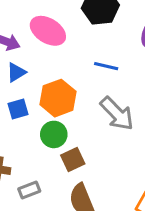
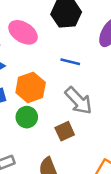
brown square: (73, 159) -> (65, 131), moved

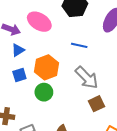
brown square: (65, 131) -> (96, 104), moved

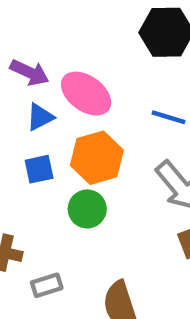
pink ellipse: (39, 22) -> (86, 94), moved

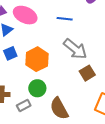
orange hexagon: (97, 158) -> (37, 59), moved
green circle: (87, 209) -> (37, 88), moved

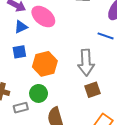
blue line: (65, 19) -> (106, 36), moved
gray arrow: (75, 49) -> (86, 63), turned 35

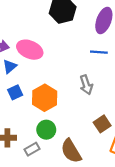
gray arrow: (86, 63) -> (86, 85), size x0.7
brown square: (93, 90) -> (102, 124), moved

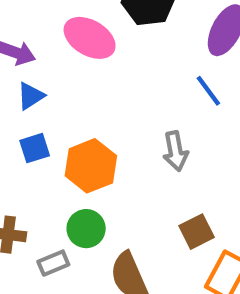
pink ellipse: (30, 50) -> (90, 38), moved
blue line: (99, 52) -> (208, 91), turned 42

